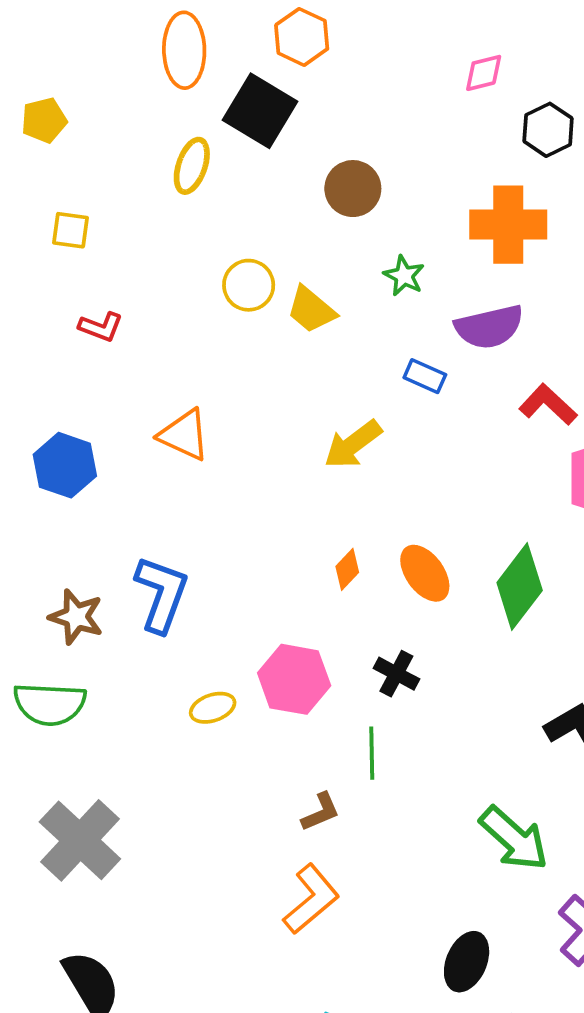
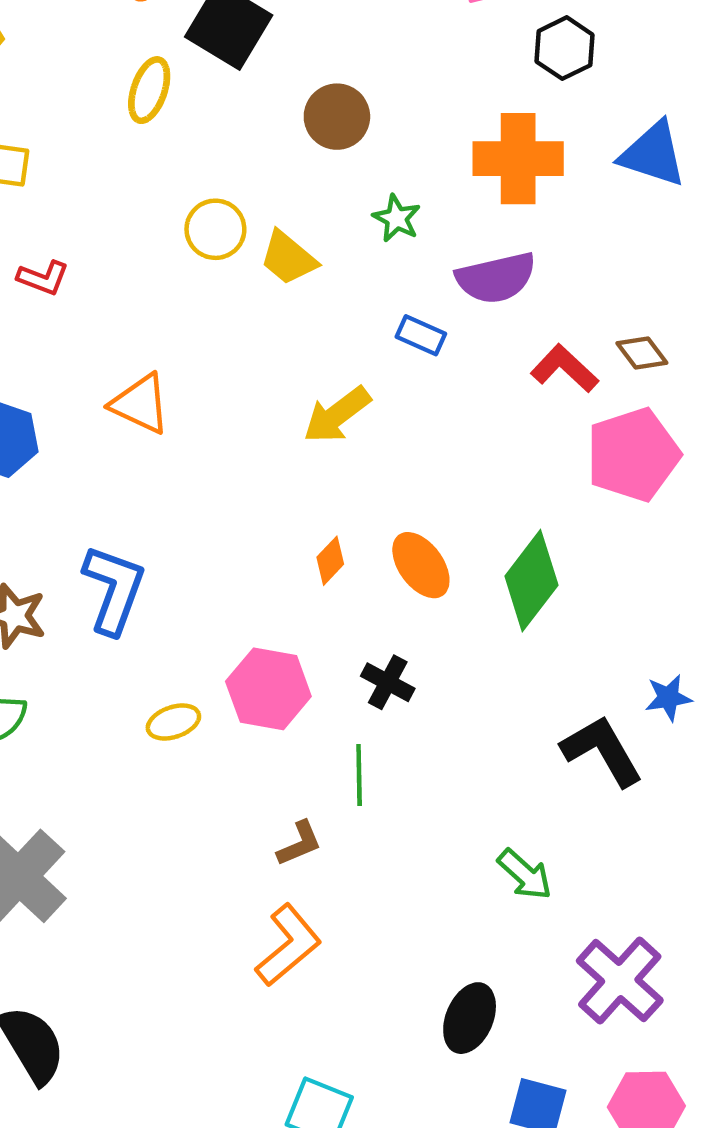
green arrow: (514, 838) -> (525, 874), size x0.7

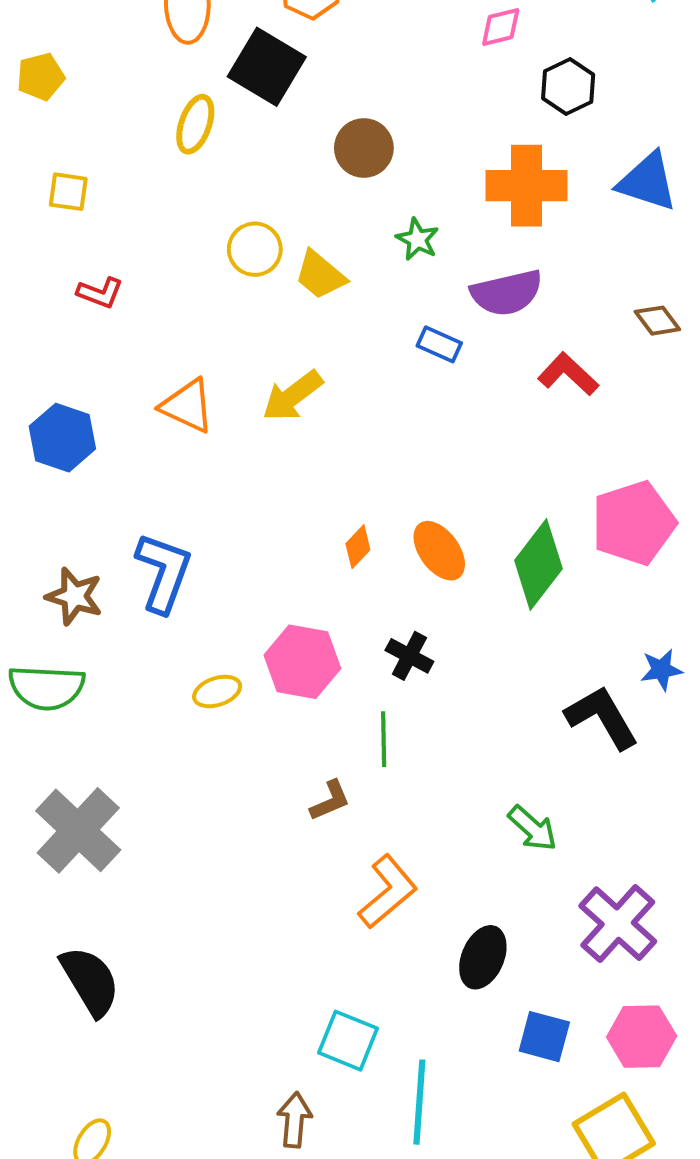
brown diamond: (642, 353) -> (657, 321), moved
yellow arrow: (337, 415) -> (292, 396), moved
pink pentagon: (633, 455) -> (634, 523), moved
orange L-shape: (288, 945) -> (388, 892), moved

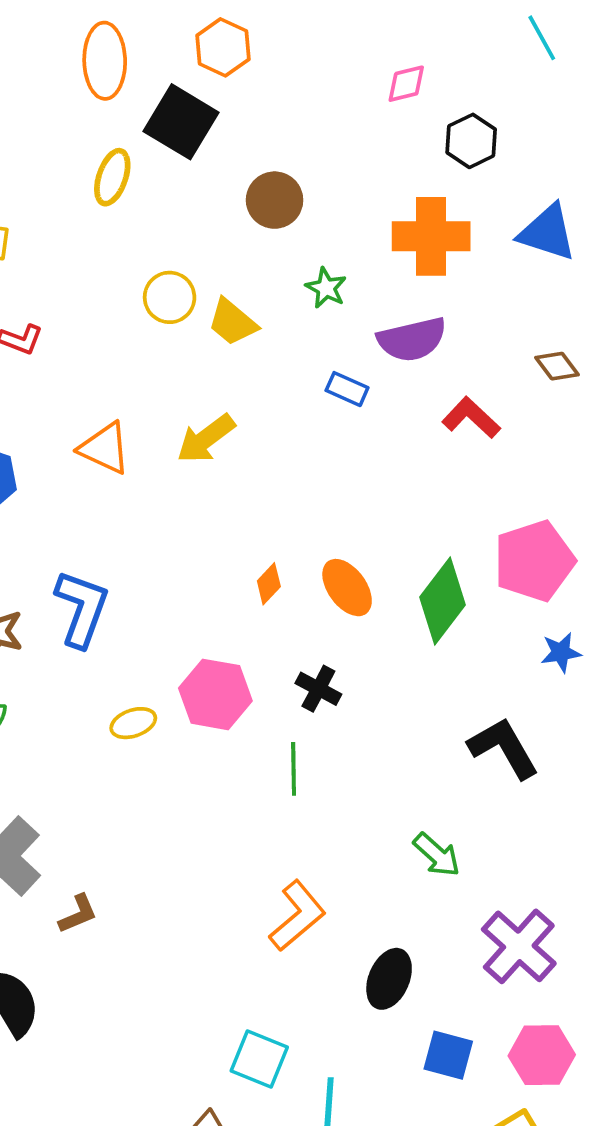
blue star: (661, 670) -> (561, 652), moved
brown L-shape: (330, 801) -> (78, 914), moved

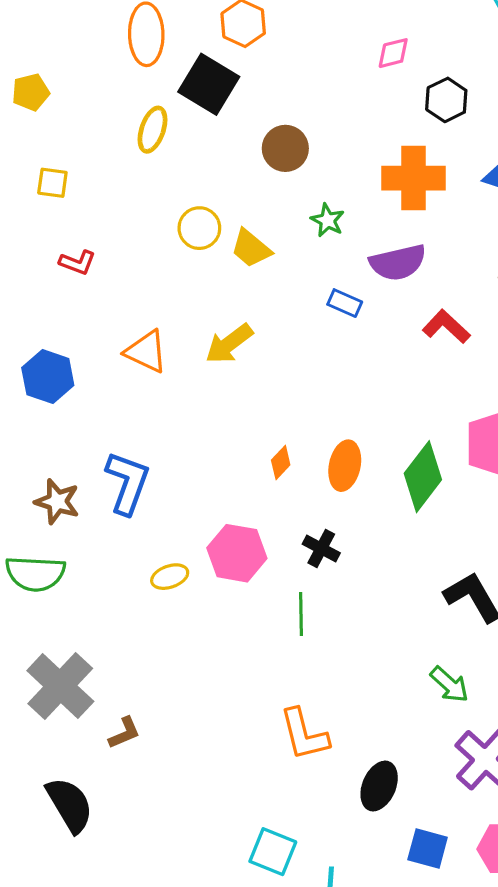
orange ellipse: (347, 588) -> (345, 466), turned 48
green arrow: (437, 855) -> (449, 684), moved
orange L-shape: (297, 916) -> (304, 734), turned 116

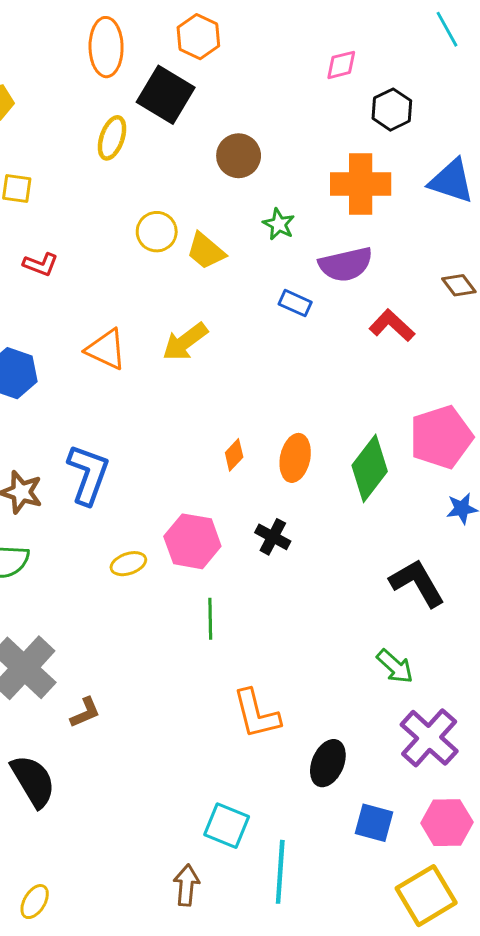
green line: (301, 614) -> (210, 619), moved

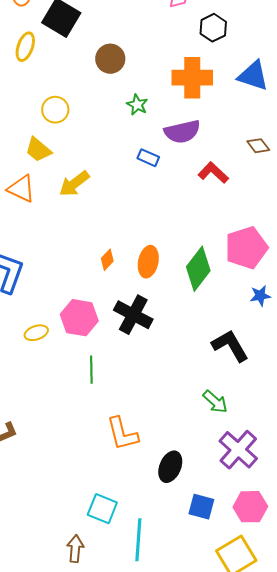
yellow trapezoid: (206, 251) -> (38, 150), moved
black cross: (273, 537) -> (133, 315), size x1.6

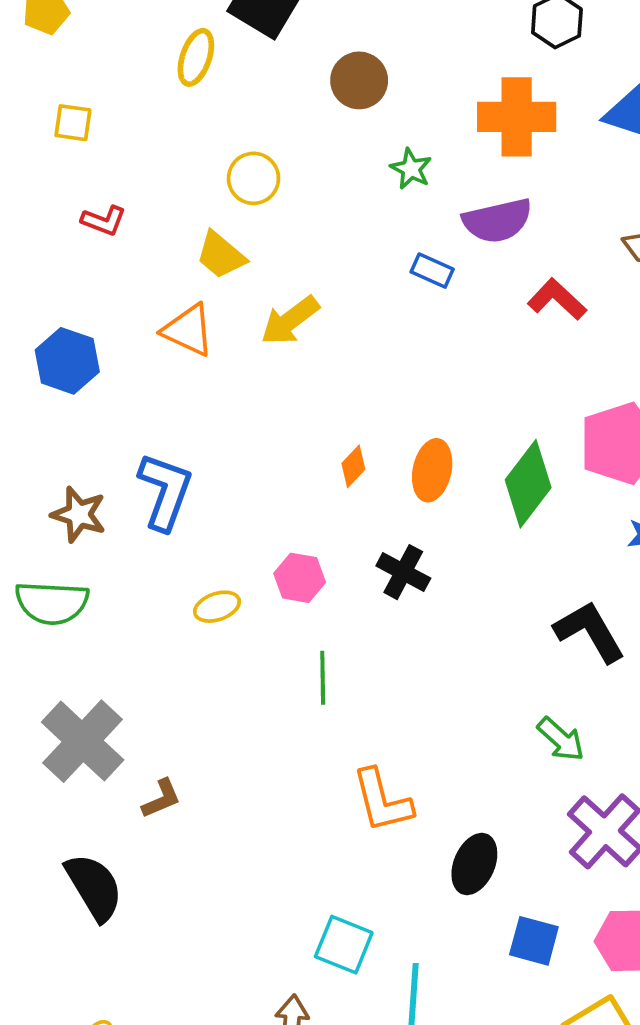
black cross: (133, 315) -> (403, 572), size x0.7
pink hexagon: (79, 318) -> (300, 578), size x0.7

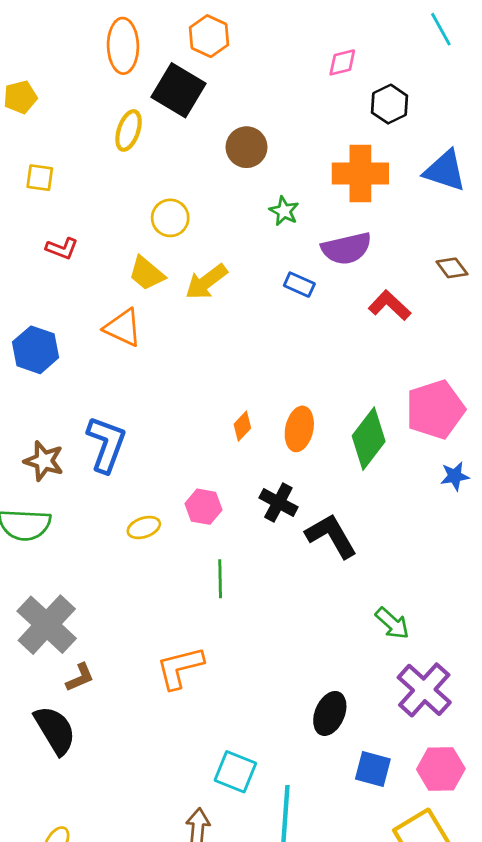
yellow arrow: (290, 320) -> (206, 282), moved
black L-shape: (590, 632) -> (331, 536), moved
brown L-shape: (161, 799) -> (80, 677), moved
orange L-shape: (382, 801) -> (180, 668), moved, turned 90

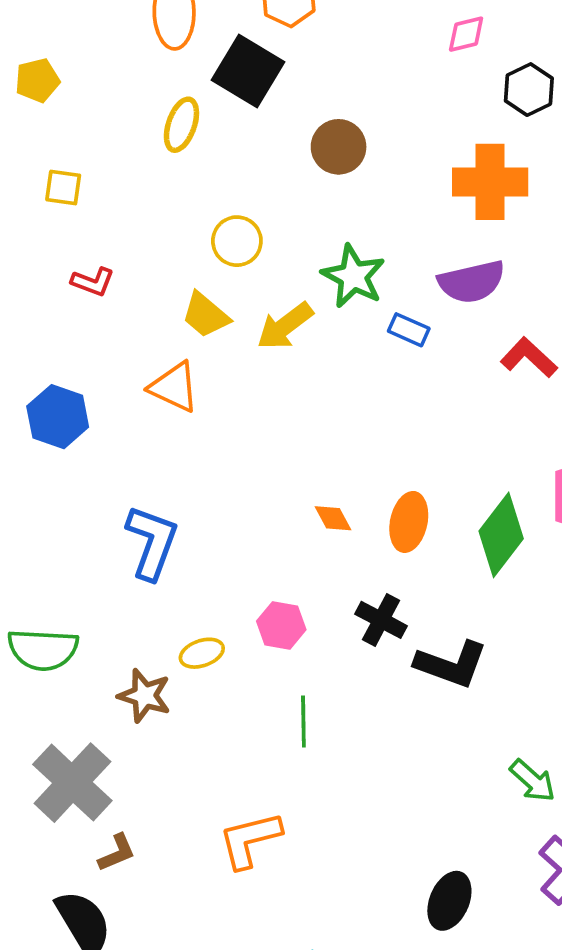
green star: (284, 211) -> (353, 276), moved, size x1.6
orange diamond: (242, 426) -> (333, 518), turned -72
brown star: (44, 461) -> (145, 696), moved
black L-shape: (331, 536) -> (451, 664), turned 140

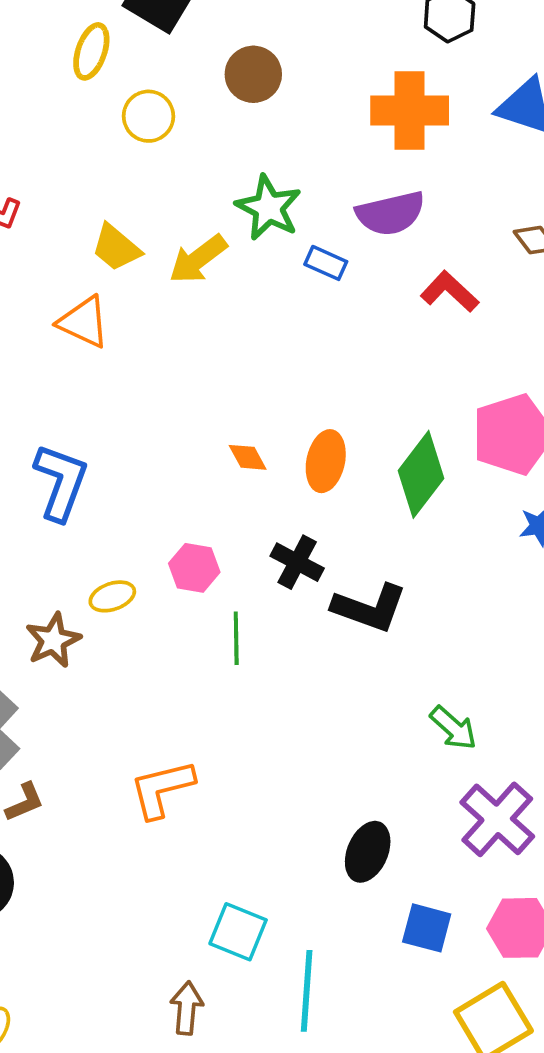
yellow circle: (237, 241) -> (148, 116), moved
brown star: (145, 696) -> (53, 640), turned 30
green line: (303, 722) -> (236, 638), moved

